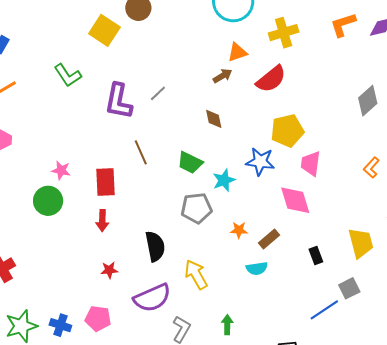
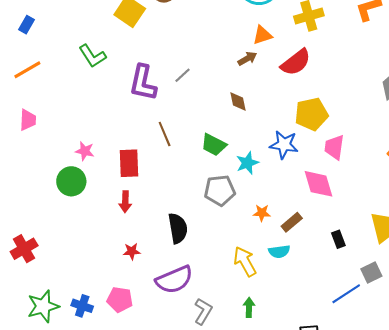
yellow arrow: (196, 274) -> (245, 261), moved

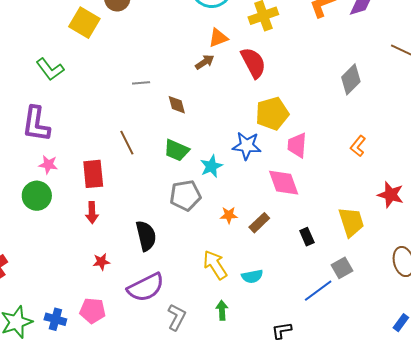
red semicircle: (296, 62) -> (253, 63), turned -76
gray line: (182, 75) -> (141, 83), turned 42
purple L-shape: (143, 83) -> (36, 124), moved
brown diamond: (238, 101) -> (177, 105), moved
cyan semicircle: (279, 251) -> (252, 276), moved

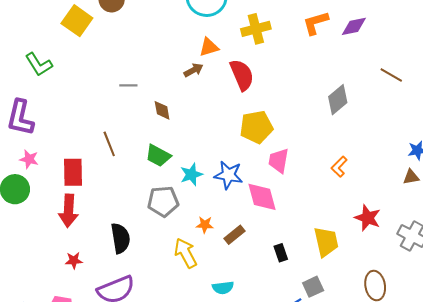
blue star: (247, 146) -> (228, 175), moved
red arrow: (92, 213) -> (69, 211), size x1.5
yellow arrow: (215, 265) -> (186, 253), moved

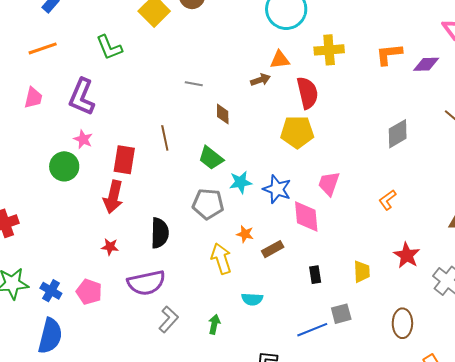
yellow pentagon: (256, 127) -> (297, 132), moved
yellow trapezoid: (326, 242) -> (362, 272), size x0.7

